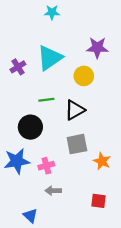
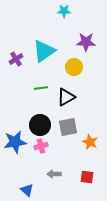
cyan star: (52, 12) -> (64, 11), moved
black circle: (30, 127) -> (40, 125), moved
gray arrow: (53, 191) -> (54, 174), moved

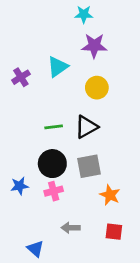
purple star: (86, 42) -> (94, 46), moved
cyan triangle: (44, 51) -> (58, 67), size x0.7
green line: (41, 88) -> (54, 127), moved
blue star: (15, 142) -> (20, 186), size x0.6
orange star: (90, 142) -> (110, 195), moved

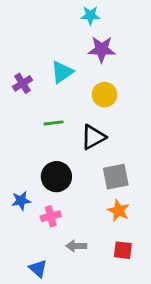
green line: (54, 127) -> (54, 123), moved
gray square: (89, 166) -> (116, 177), moved
pink cross: (54, 191) -> (51, 216), moved

